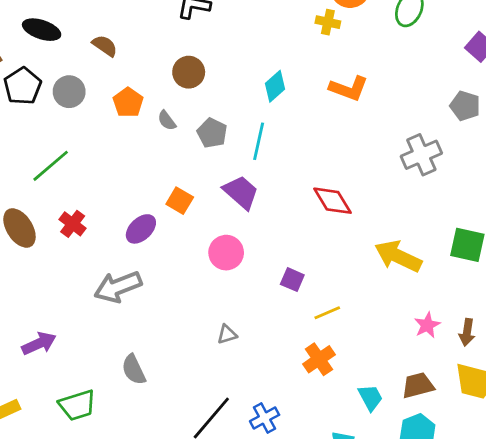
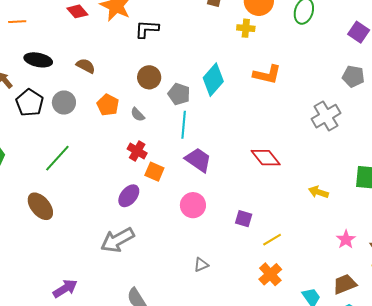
cyan diamond: (275, 86) -> (213, 80), size x1.4
gray pentagon: (212, 133) -> (179, 94), moved
cyan line: (259, 141) -> (184, 125), moved
red cross: (73, 224) -> (137, 151), moved
yellow arrow: (398, 256) -> (318, 192), size x0.6

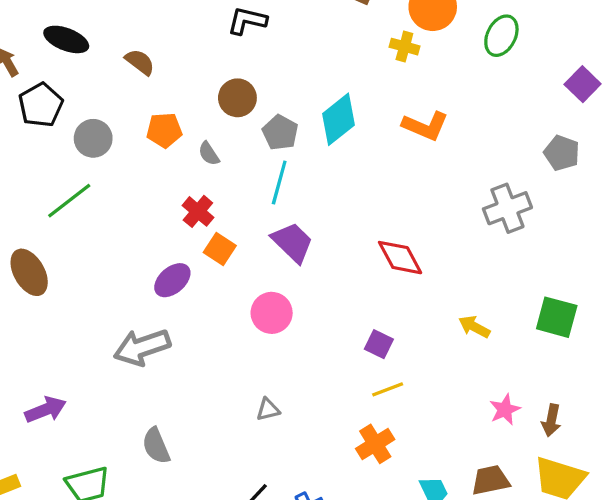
gray circle: (64, 103) -> (93, 138), moved
orange pentagon: (108, 105) -> (164, 130), turned 30
purple square: (244, 219) -> (379, 344), moved

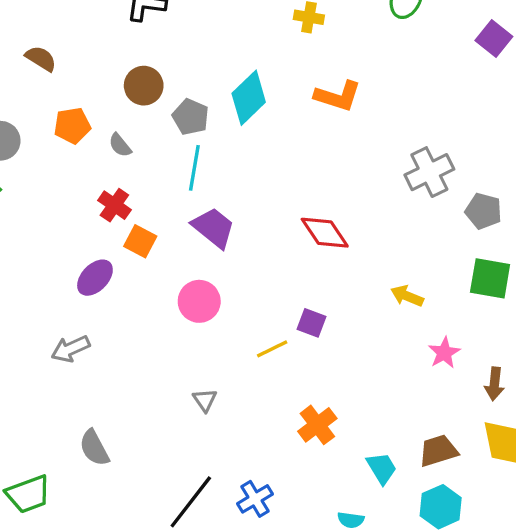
gray pentagon: (562, 153) -> (483, 211), moved
gray arrow: (142, 347) -> (70, 349), size x0.7
yellow line: (388, 389) -> (272, 349), moved
gray triangle: (268, 409) -> (205, 400), turned -45
pink star: (505, 410) -> (444, 353), moved

